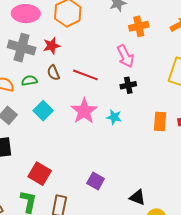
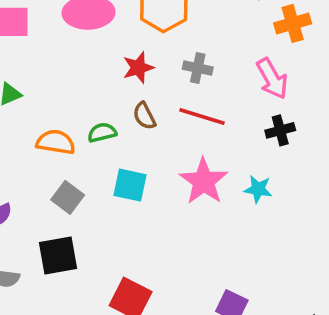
gray cross: (22, 48) -> (198, 68), moved, size x0.6
cyan square: (43, 111) -> (130, 185), turned -30

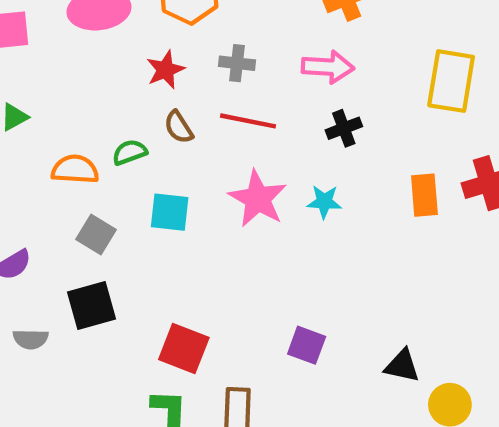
pink arrow: (272, 79) -> (328, 67), turned -51

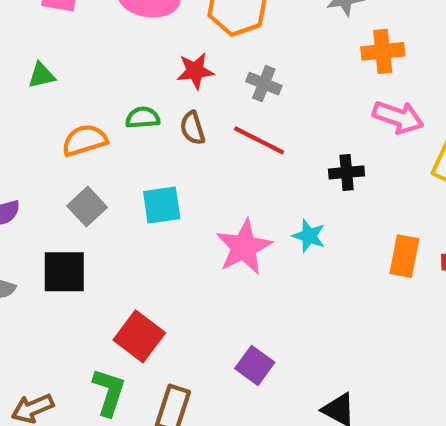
pink arrow: (328, 67) -> (398, 117), moved
green semicircle: (130, 152) -> (143, 118), moved
orange semicircle: (75, 169) -> (85, 140), turned -36
pink star: (258, 199) -> (244, 247), moved
cyan square: (170, 212) -> (162, 205), turned -30

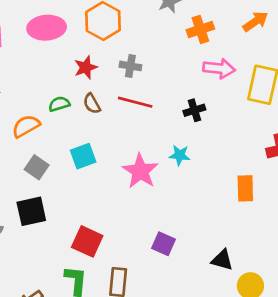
orange rectangle: (404, 256) -> (245, 188), moved

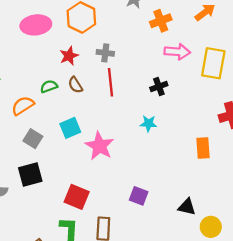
red line: (135, 102) -> (110, 82), turned 72
pink star: (140, 171) -> (99, 146), moved

